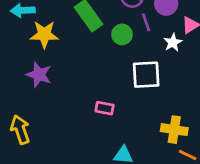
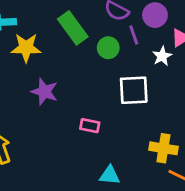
purple star: (39, 75) -> (44, 92), moved

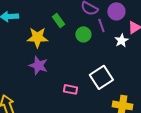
green rectangle: (73, 28) -> (58, 20), size x0.6
yellow star: (26, 48) -> (37, 37), moved
white square: (134, 90) -> (101, 77), moved, turned -30

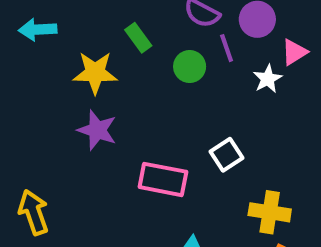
white square: (101, 77) -> (227, 155), size x0.7
pink rectangle: (70, 89) -> (163, 179), size x1.6

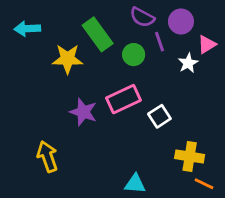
green rectangle: (138, 38) -> (98, 34), size x1.6
purple star: (97, 130) -> (83, 112), moved
pink rectangle: (163, 179) -> (124, 99), moved, turned -36
yellow arrow: (34, 212) -> (47, 157), moved

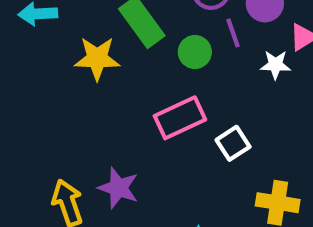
white star: (188, 63) -> (275, 65), turned 30
purple star: (83, 112) -> (118, 188), moved

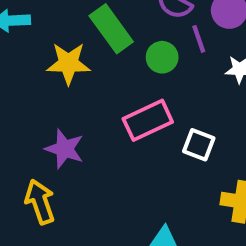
white square: (233, 143) -> (199, 145), turned -36
purple star: (118, 188) -> (64, 149), moved

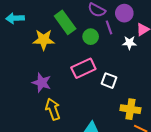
yellow arrow: (40, 202) -> (53, 109), moved

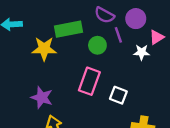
green rectangle: (65, 22) -> (68, 29), turned -65
pink rectangle: (83, 68) -> (89, 81), turned -45

